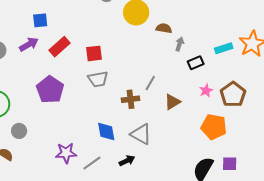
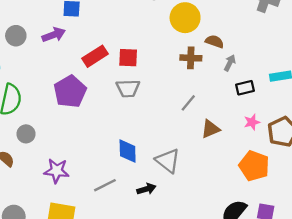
red rectangle: (59, 47) -> (95, 56), moved
brown cross: (130, 99) -> (191, 58), moved
purple star: (66, 153) -> (57, 171), moved

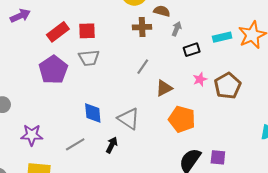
purple pentagon: (70, 92) -> (53, 70), moved
orange pentagon: (254, 166) -> (182, 119), moved
black arrow: (146, 189) -> (112, 145), turned -42

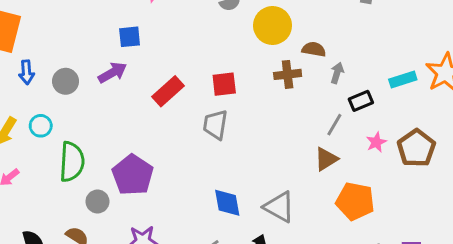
red square: (87, 31) -> (224, 84), moved
gray trapezoid: (89, 58) -> (215, 125), turned 110
gray line: (143, 67) -> (334, 125), moved
purple pentagon: (53, 70) -> (133, 175), moved

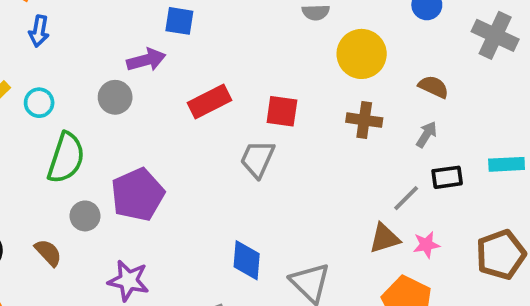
brown semicircle: (314, 49) -> (434, 87), moved
gray circle: (66, 81) -> (115, 97), moved
pink star: (376, 142) -> (426, 245), moved

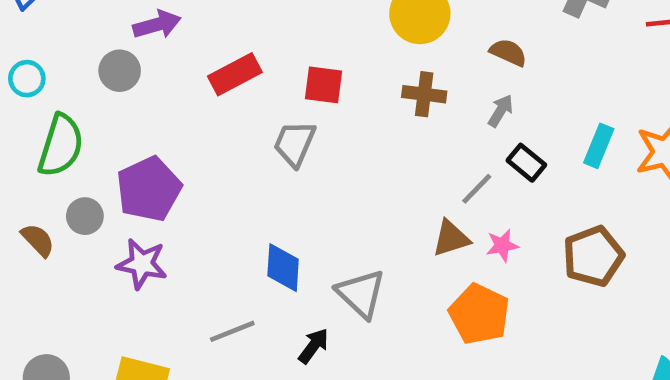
cyan rectangle: (507, 164) -> (599, 146), turned -64
black rectangle: (447, 177) -> (526, 163), turned 48
brown semicircle: (48, 253) -> (38, 240), moved
purple star: (128, 281) -> (142, 264), moved

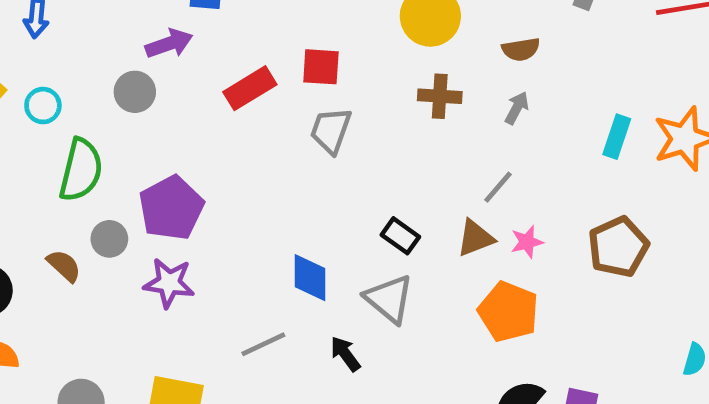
brown semicircle: (508, 52) -> (521, 49), turned 150
red square: (324, 85) -> (321, 67), moved
gray trapezoid: (295, 144) -> (331, 130), moved
black rectangle: (526, 163) -> (400, 236), moved
black arrow: (314, 346) -> (345, 354), turned -69

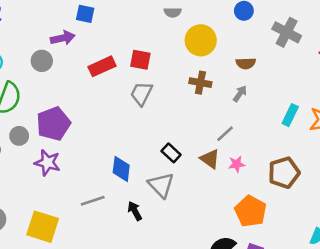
brown triangle: (475, 238) -> (210, 159), turned 50
orange pentagon: (508, 312) -> (251, 211), moved

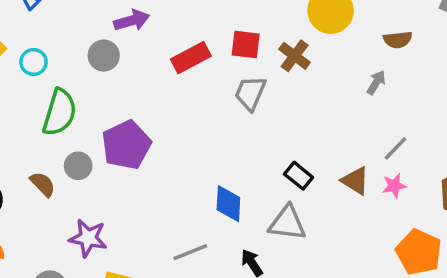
brown cross: (200, 83) -> (295, 56), moved, turned 30
gray arrow: (240, 94) -> (376, 82), moved
gray line: (225, 134) -> (396, 148), moved
purple star: (47, 163) -> (88, 238), moved
gray triangle: (161, 185) -> (287, 223), turned -36

